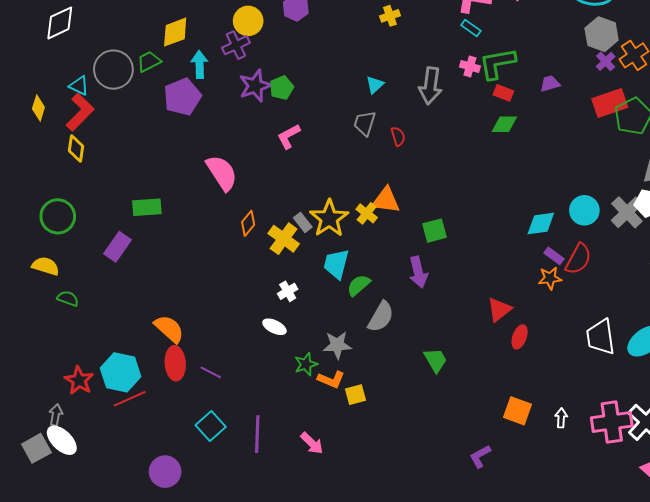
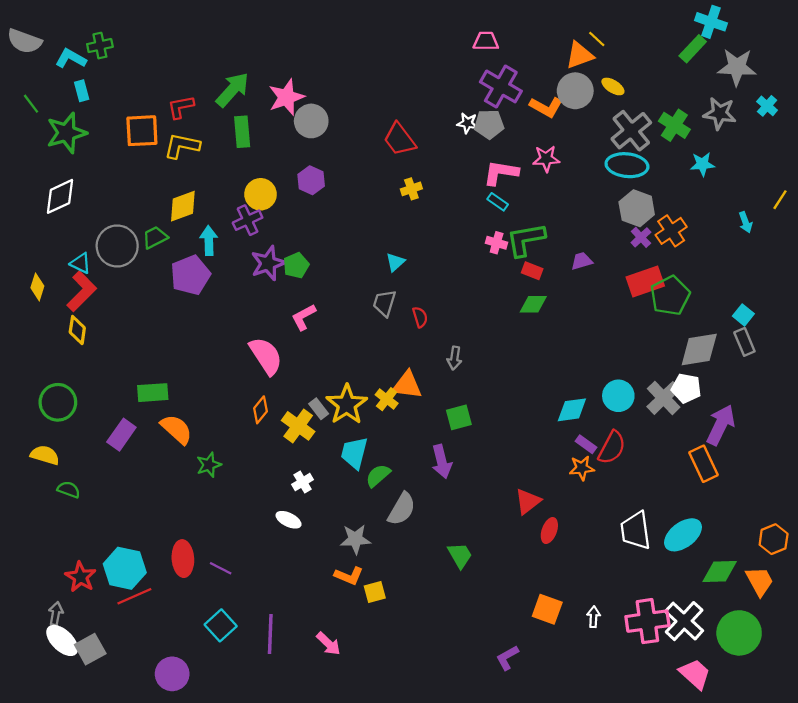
gray arrow: (430, 86) -> (455, 358), moved, size x0.6
pink semicircle: (222, 173) -> (266, 356), moved
orange semicircle: (169, 329) -> (176, 429), moved
green star: (306, 364) -> (209, 465), moved
gray square: (36, 448) -> (90, 649), moved

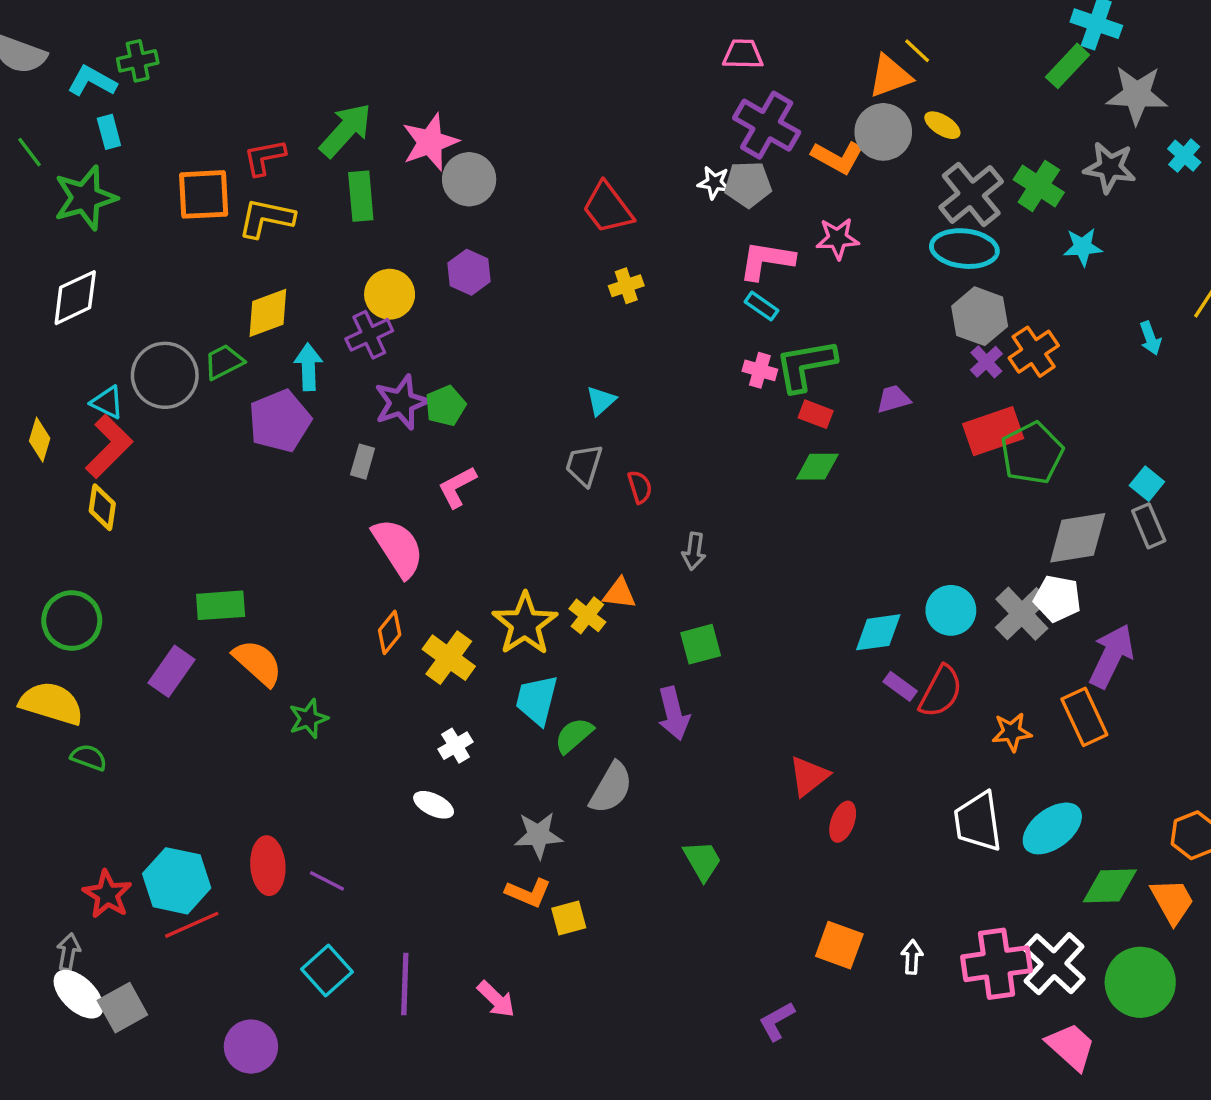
orange triangle: (407, 385) -> (620, 593), size x0.7
gray rectangle: (319, 409) -> (363, 462), moved, turned 54
yellow semicircle: (45, 455) -> (51, 703), size x1.4
orange star: (582, 468) -> (1012, 732), moved

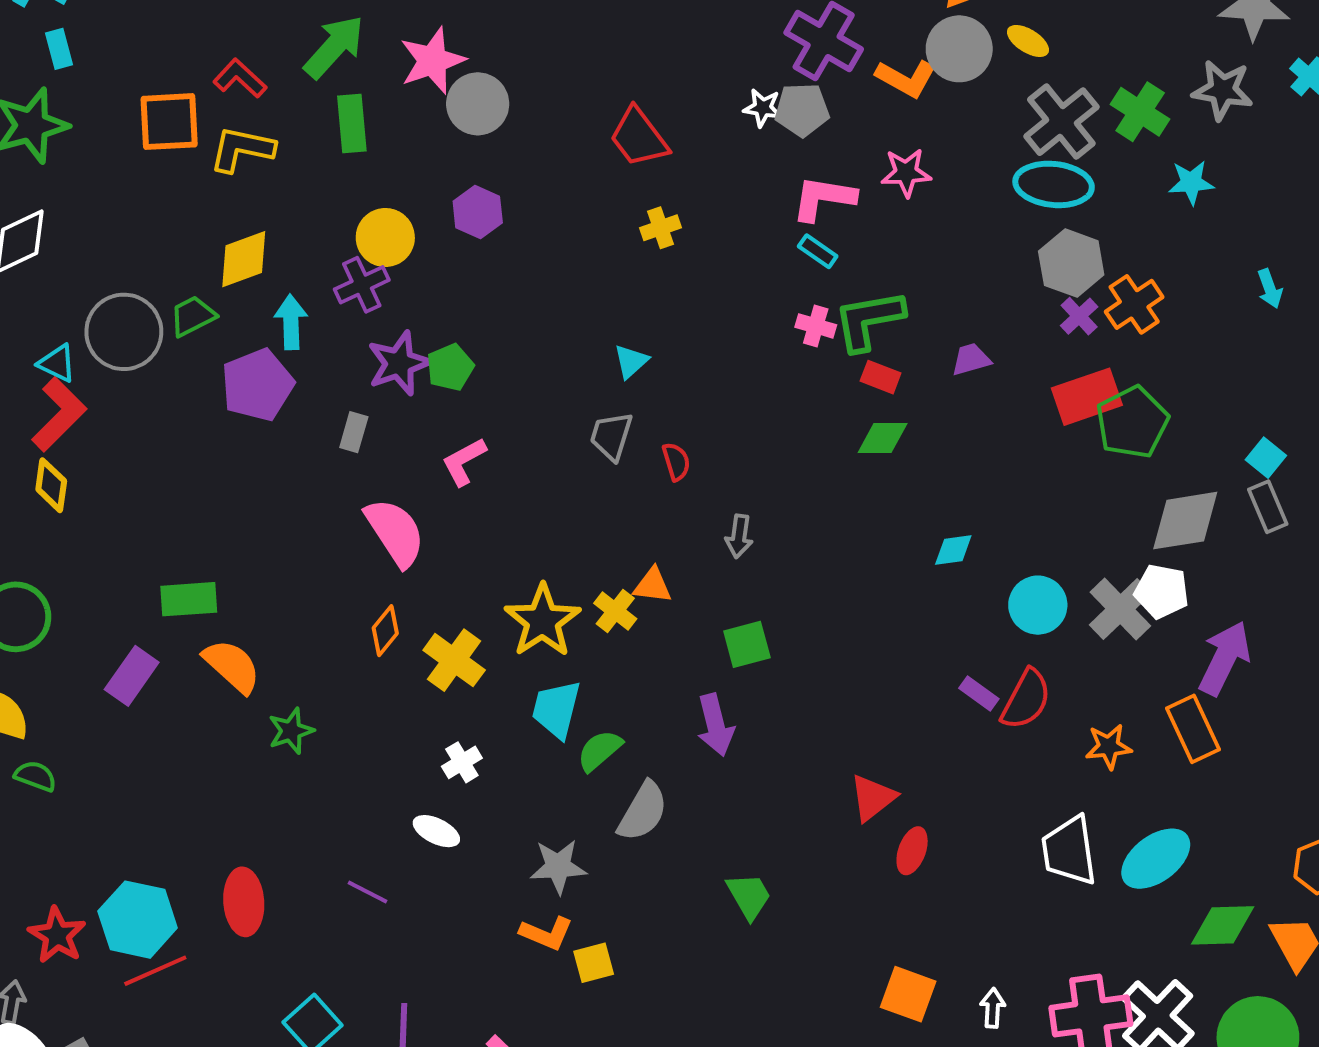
red L-shape: (264, 157) -> (240, 78), turned 54
cyan diamond: (878, 632) -> (953, 550), moved, size x0.7
purple line: (327, 881) -> (368, 892), moved

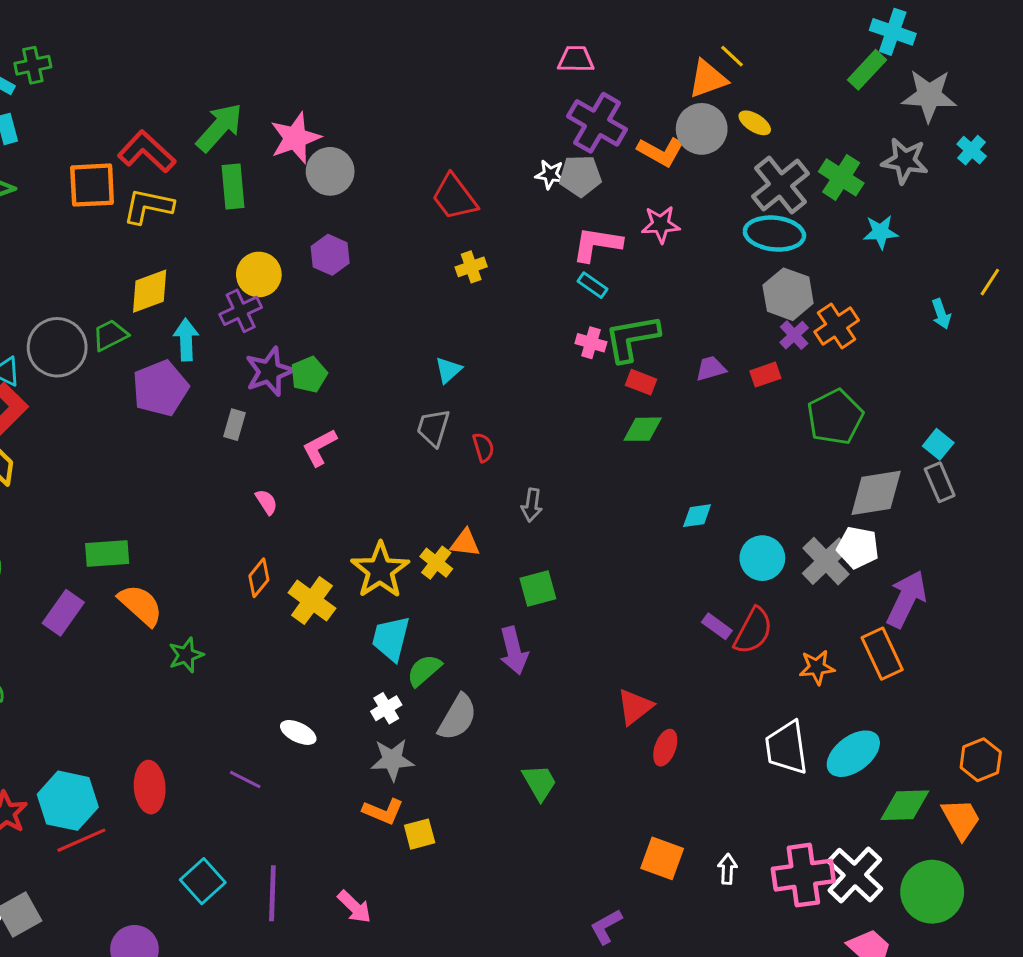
red L-shape: (240, 78) -> (147, 152), size x1.4
red rectangle: (1087, 397) -> (765, 375), moved, size x0.6
pink semicircle: (395, 532) -> (266, 502), size x0.5
white cross: (462, 762) -> (386, 708), moved

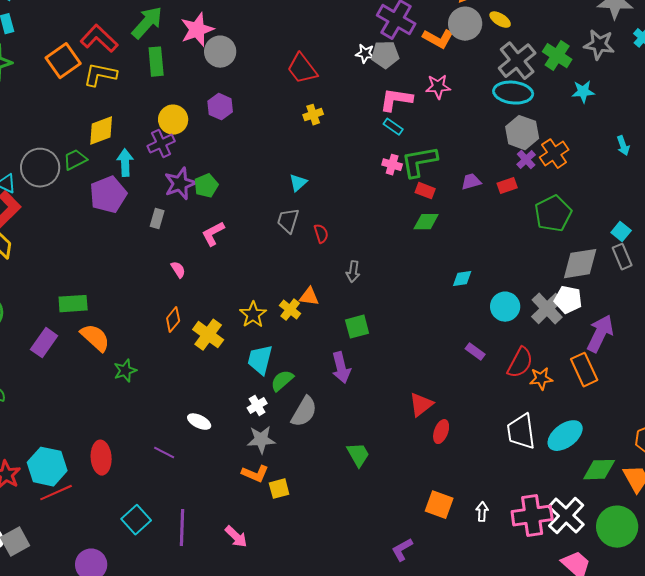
orange square: (92, 185) -> (63, 61), turned -32
yellow star: (380, 570) -> (253, 315), size x0.7
red semicircle: (753, 631) -> (520, 363), moved

